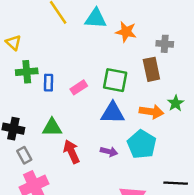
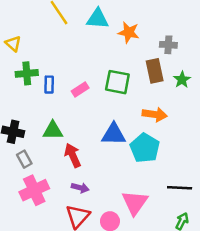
green star: (176, 103) -> (182, 80), moved
blue triangle: (113, 113) -> (114, 134), moved
purple arrow: (109, 152) -> (80, 188), moved

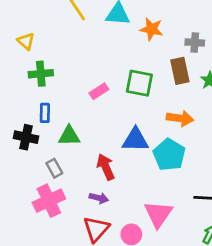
blue rectangle: (49, 85) -> (45, 113), moved
red arrow: (73, 155) -> (106, 167), moved
gray rectangle: (24, 159) -> (54, 168), moved

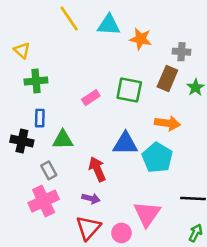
brown rectangle: (180, 71) -> (167, 78), turned 35

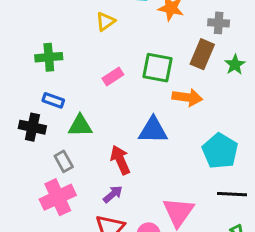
yellow triangle: (22, 50) -> (105, 21), moved, turned 42
blue rectangle: (40, 118) -> (53, 100), turned -72
orange arrow: (167, 123) -> (187, 97), moved
cyan pentagon: (157, 158) -> (220, 151), moved
purple arrow: (91, 198) -> (113, 194), turned -54

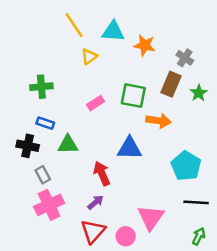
gray cross: (219, 23) -> (185, 58), turned 30
gray rectangle: (64, 161) -> (43, 175), moved

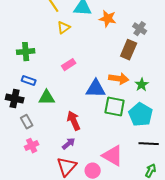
green star: (199, 93) -> (142, 85), moved
green square: (133, 96) -> (115, 107), moved
blue triangle: (129, 148) -> (96, 89), moved
pink cross: (49, 205) -> (32, 146), size x0.6
pink triangle: (151, 217) -> (113, 156), turned -35

